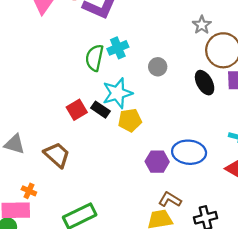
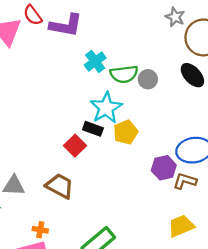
green semicircle: (95, 58) -> (124, 74), moved, turned -95
gray circle: (158, 67) -> (148, 79), moved
red square: (77, 110) -> (75, 146), moved
brown L-shape: (170, 200) -> (185, 181), moved

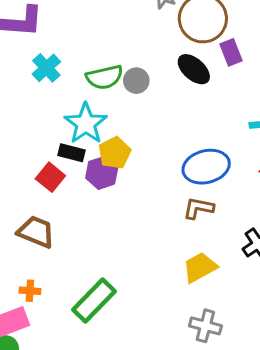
cyan cross: (95, 61) -> (46, 68), moved
purple hexagon: (164, 168) -> (102, 173), moved
orange cross: (40, 230) -> (30, 291), moved

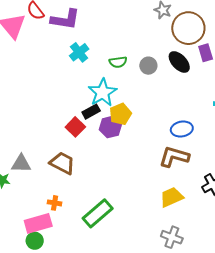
green semicircle: (104, 77) -> (118, 62), size x0.7
gray circle: (136, 81) -> (148, 66), moved
black rectangle: (71, 153) -> (91, 112), turned -48
blue ellipse: (206, 167) -> (182, 129), size x0.7
brown L-shape: (198, 208) -> (174, 157), size x1.4

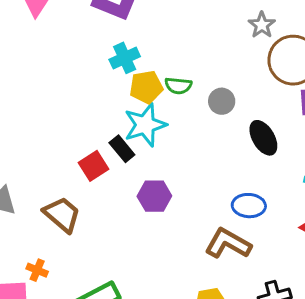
black ellipse: (179, 62) -> (263, 138), moved
black rectangle: (91, 112) -> (122, 149), turned 66
yellow pentagon: (120, 114) -> (146, 87), moved
purple hexagon: (110, 127) -> (154, 196), moved

